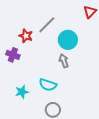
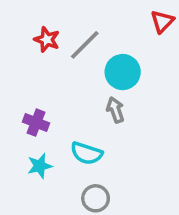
red star: (26, 36) -> (47, 40), moved
purple cross: (13, 55) -> (36, 123), moved

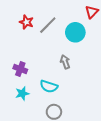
cyan circle: (123, 72) -> (75, 32), moved

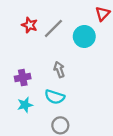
gray arrow: (65, 62) -> (59, 70), moved
purple cross: (20, 69) -> (23, 78), turned -32

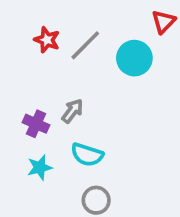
gray arrow: (59, 70) -> (72, 111), moved, turned 56
purple cross: (23, 78) -> (36, 124), turned 35

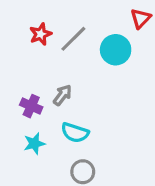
red star: (47, 40) -> (41, 34), turned 30

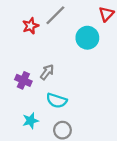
gray line: (73, 39) -> (55, 15), moved
cyan star: (34, 144) -> (30, 121), moved

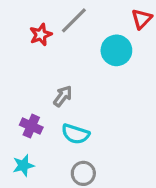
purple cross: (23, 80) -> (31, 126), moved
cyan star: (30, 121) -> (23, 166), moved

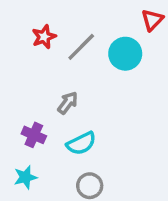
gray line: (74, 20) -> (81, 47), moved
cyan semicircle: (75, 134) -> (81, 143), turned -44

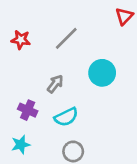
red star: (44, 37) -> (21, 40), moved, turned 30
cyan circle: (125, 54) -> (102, 73), moved

